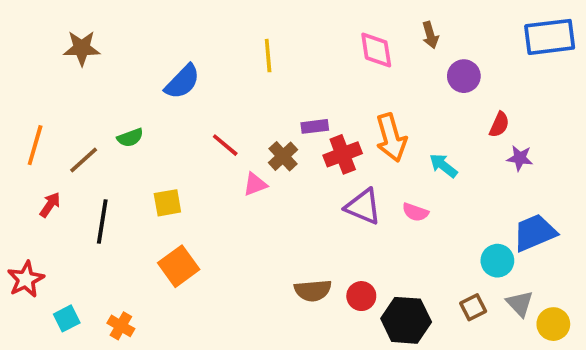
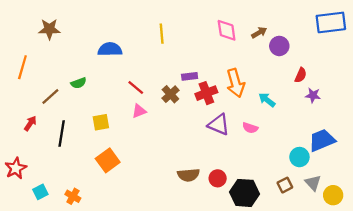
brown arrow: (430, 35) -> (259, 33), moved, turned -104
blue semicircle: (182, 82) -> (110, 49), turned -135
orange line: (35, 145) -> (22, 67), moved
pink triangle: (255, 184) -> (139, 111), moved

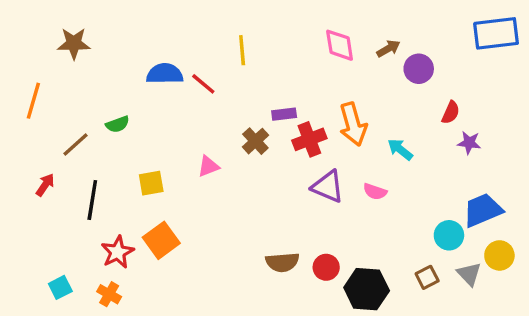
red line: (136, 87) -> (203, 84), moved
red star: (16, 168) -> (118, 252), moved
yellow circle: (333, 195) -> (499, 255), moved

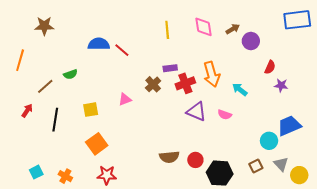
yellow line: (242, 50) -> (167, 30), moved
red star: (118, 252) -> (107, 175), moved, turned 30
yellow circle: (499, 255) -> (299, 175), moved

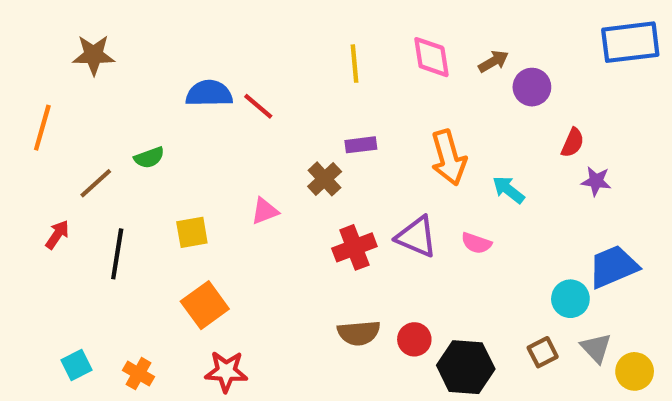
red cross: (185, 83) -> (354, 247), moved

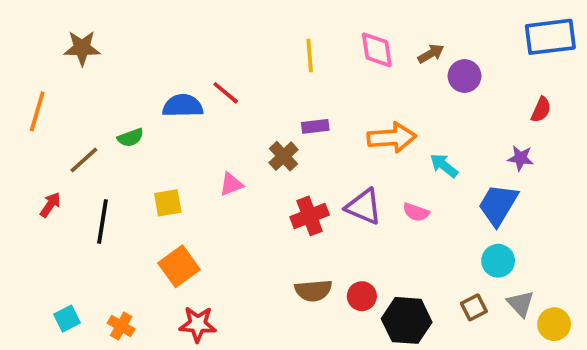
blue semicircle: (209, 93) -> (183, 106), moved
red semicircle: (573, 143) -> (541, 110), moved
orange arrow: (449, 158) -> (392, 138), turned -78
blue trapezoid: (613, 267) -> (498, 205), moved, turned -36

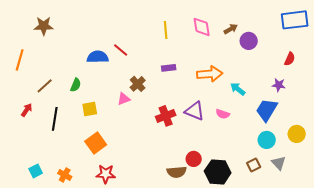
green semicircle: (130, 138) -> (76, 85), moved, turned -48
brown cross: (283, 156) -> (138, 84), moved
brown semicircle: (313, 291) -> (177, 172), moved
yellow circle: (554, 324) -> (297, 134), moved

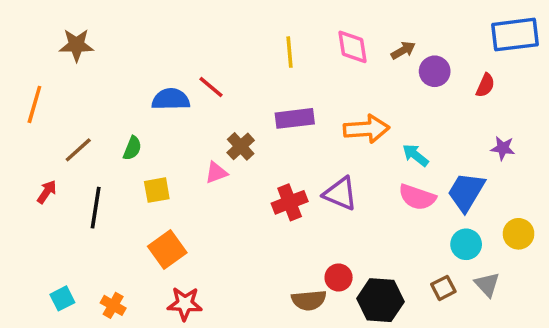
red semicircle: (290, 59) -> (485, 85), moved
purple rectangle: (169, 68) -> (295, 118), size x1.5
purple star: (279, 85) -> (503, 148), moved
pink semicircle: (223, 114) -> (417, 197), moved, size x1.5

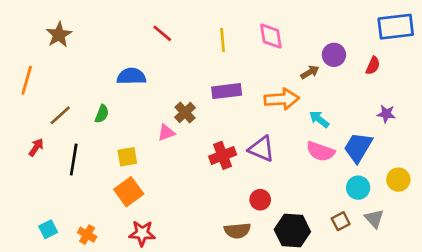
brown star: (76, 45) -> (59, 35), turned -30
brown arrow: (403, 50) -> (310, 72), moved
red line: (211, 87) -> (162, 33), moved
yellow square: (157, 190) -> (127, 157), moved
red circle: (339, 277) -> (260, 200), moved

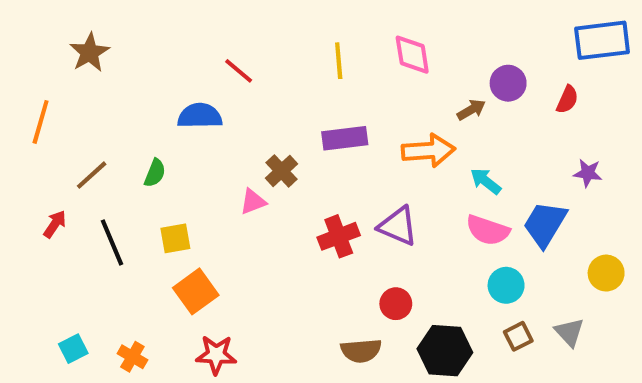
red line: (162, 33) -> (239, 71), moved
yellow square: (127, 157) -> (175, 238), moved
black line: (74, 159) -> (112, 242), turned -32
cyan circle: (358, 188) -> (506, 285), moved

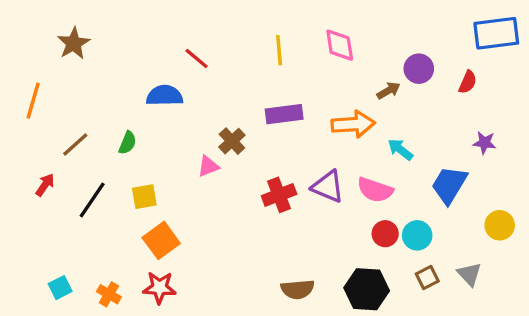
pink semicircle: (488, 230) -> (375, 190), moved
black line: (112, 242) -> (92, 200), turned 57
red circle: (396, 304) -> (385, 234), moved
red star: (216, 355) -> (159, 288), moved

